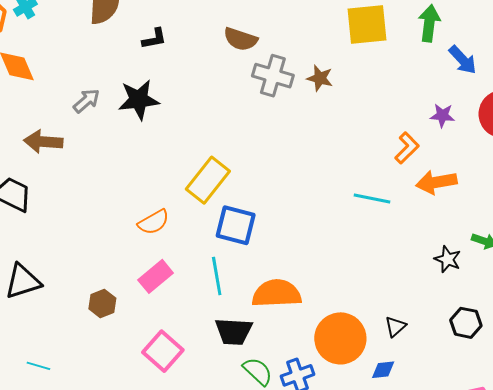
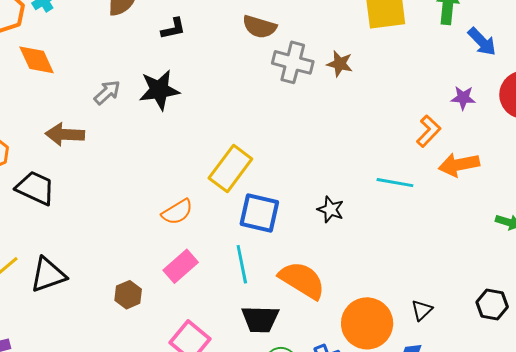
black star: (448, 259) -> (331, 209), moved
orange semicircle: (277, 294) -> (302, 280), turned 36

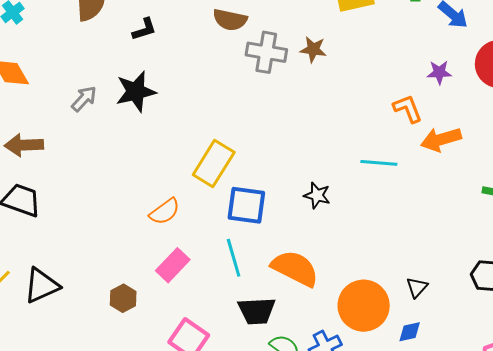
orange L-shape: (429, 131) -> (408, 109), turned -60
brown arrow: (65, 134) -> (24, 145), moved

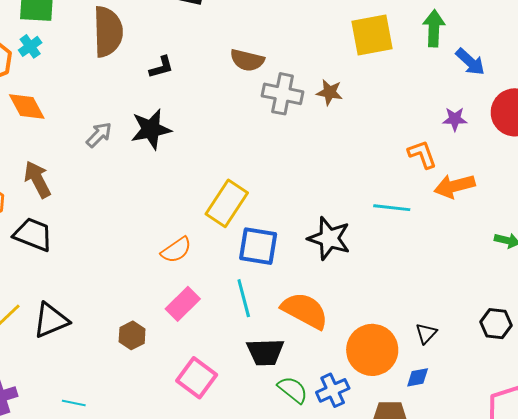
brown arrow: (24, 145) -> (37, 179), turned 63
black star: (317, 195) -> (329, 238), size x1.6

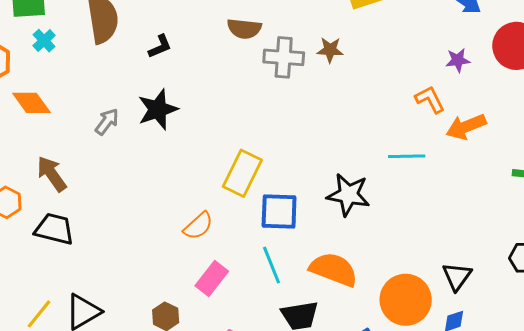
cyan cross: (30, 46) -> (44, 41), moved
black triangle: (426, 333) -> (457, 276), size x1.4

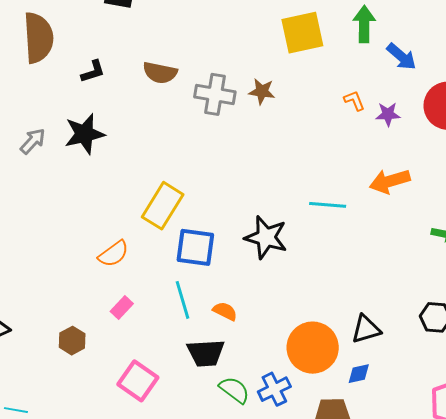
brown semicircle: (244, 29) -> (160, 73), moved
orange L-shape: (430, 99) -> (354, 101), moved, size x0.7
orange semicircle: (334, 269) -> (225, 311), moved, size x0.5
black triangle: (457, 276) -> (366, 329), turned 32
pink rectangle: (212, 279) -> (122, 307), size x0.7

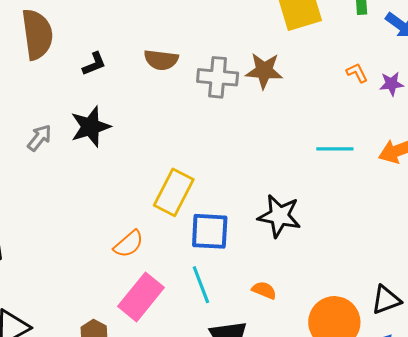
brown star: (262, 91) -> (264, 71), size x1.4
cyan line: (328, 205) -> (335, 149), moved
pink rectangle: (122, 307) -> (141, 297), size x2.0
orange semicircle: (225, 311) -> (264, 290), moved

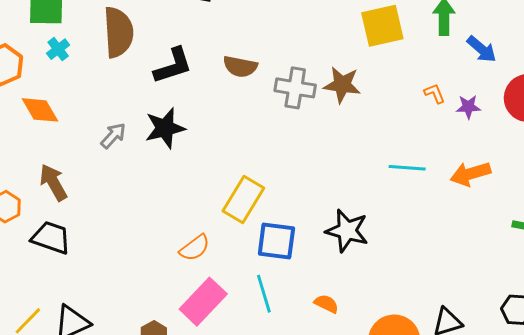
black L-shape: (94, 64) -> (173, 66), size x1.6

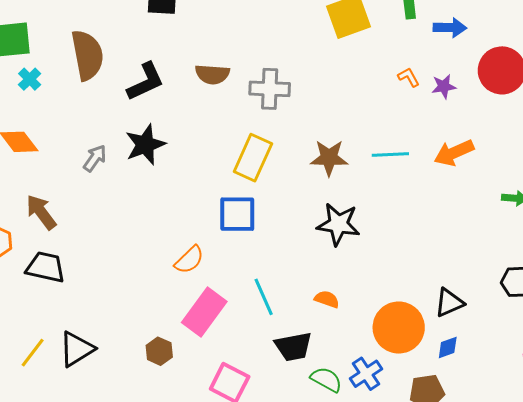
blue arrow: (482, 49) -> (450, 28), turned -32
brown star: (342, 85) -> (329, 158), moved
yellow rectangle: (243, 200) -> (253, 158), moved
blue square: (276, 241) -> (237, 214), moved

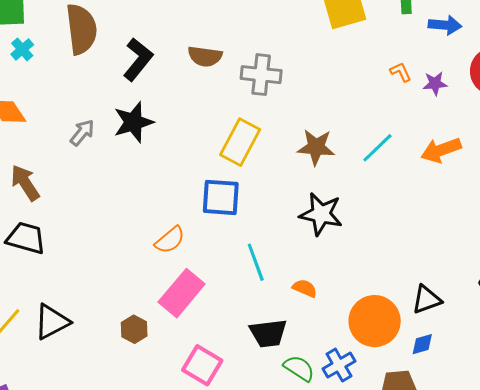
black L-shape: (146, 82) -> (138, 59), turned -30
cyan line: (390, 154) -> (377, 148), turned -45
cyan line: (264, 297) -> (256, 262), moved

